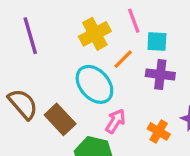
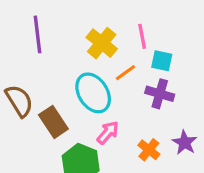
yellow cross: (95, 34) -> (102, 43), turned -32

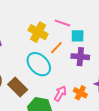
pink line: (142, 36) -> (62, 23), turned -49
pink arrow: (108, 133) -> (60, 93), moved

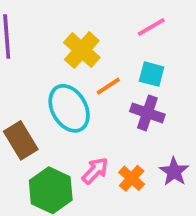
pink line: (62, 23) -> (151, 27), moved, turned -63

